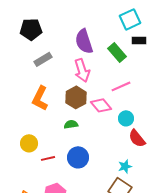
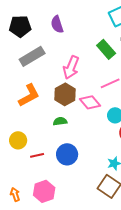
purple semicircle: (84, 41) -> (57, 24), moved, size x0.7
gray rectangle: (43, 59) -> (32, 56), size x1.4
pink arrow: (82, 70) -> (71, 67), turned 40
orange L-shape: (40, 98) -> (29, 95), turned -145

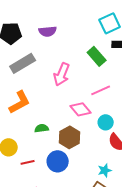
purple semicircle: (57, 24) -> (48, 31), turned -78
brown hexagon: (65, 94) -> (70, 137), moved
green semicircle: (60, 121) -> (42, 128), moved

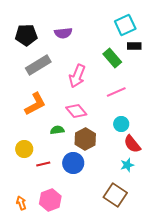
pink diamond: (81, 109) -> (76, 111), moved
cyan star: (105, 170) -> (127, 165), moved

